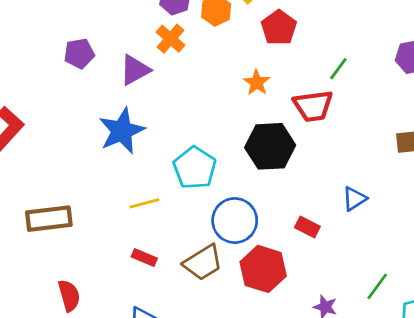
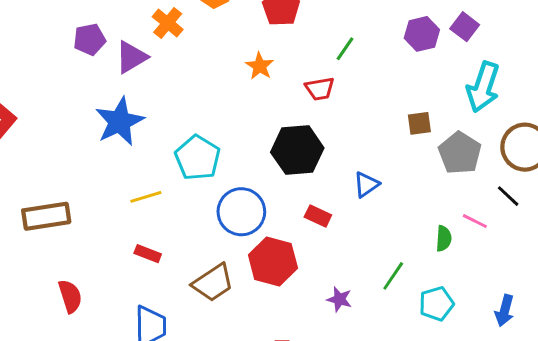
purple pentagon: (79, 53) -> (90, 39), moved
red trapezoid: (313, 106) -> (320, 89), size x0.7
black hexagon: (270, 146) -> (297, 150), moved
brown trapezoid: (203, 263) -> (213, 283), moved

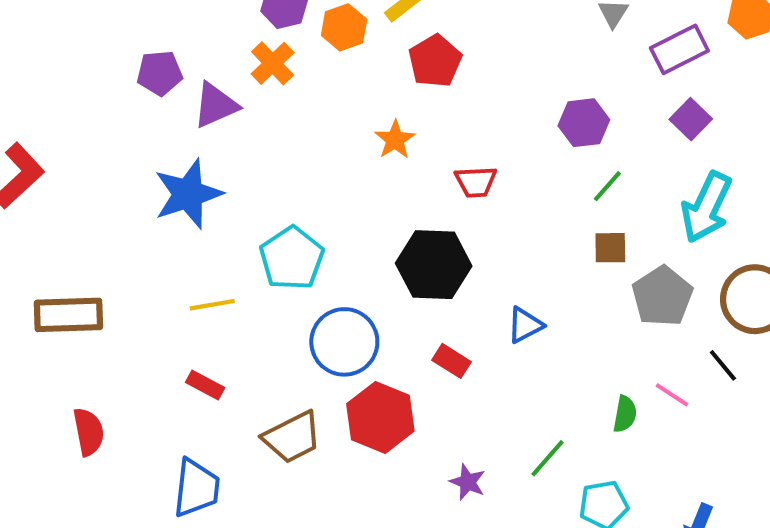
purple hexagon: (422, 34) -> (584, 123), moved
green line: (345, 49) -> (607, 186), moved

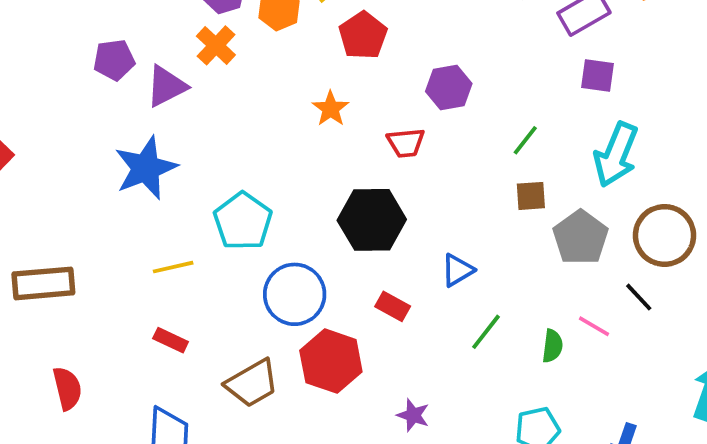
purple square: (691, 119) -> (598, 76), turned -33
purple hexagon: (584, 123) -> (449, 88), moved
green line: (547, 458) -> (486, 332), moved

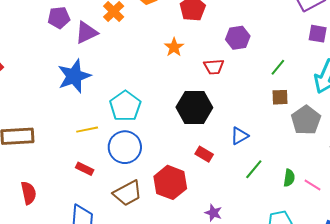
blue circle: (295, 294) -> (125, 147), moved
pink line: (594, 326) -> (312, 185), moved

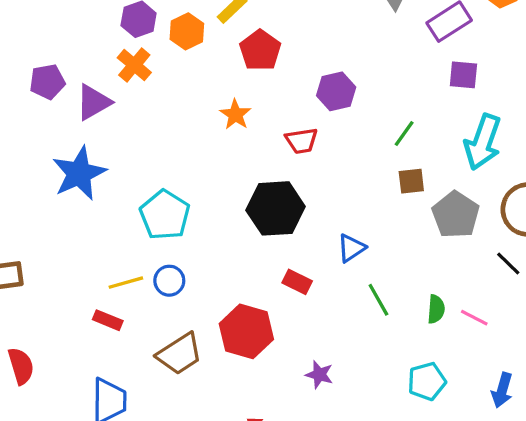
yellow line: (87, 130) -> (126, 283), moved
blue circle: (125, 147) -> (169, 281), size x0.6
green line: (254, 169) -> (378, 300), turned -65

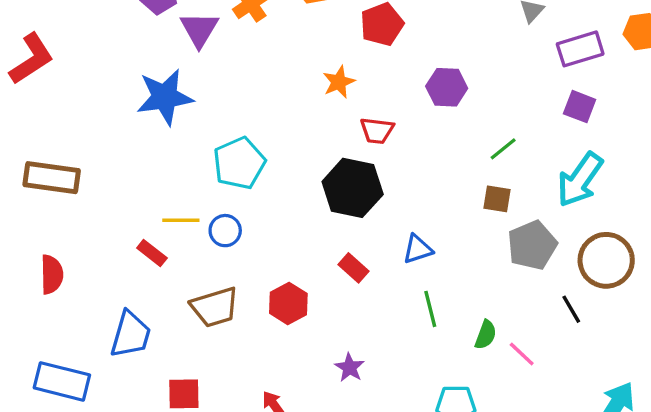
purple triangle: (93, 102) -> (199, 29), turned -45
red trapezoid: (302, 141) -> (377, 131), moved
red hexagon: (246, 331) -> (288, 303), size x0.7

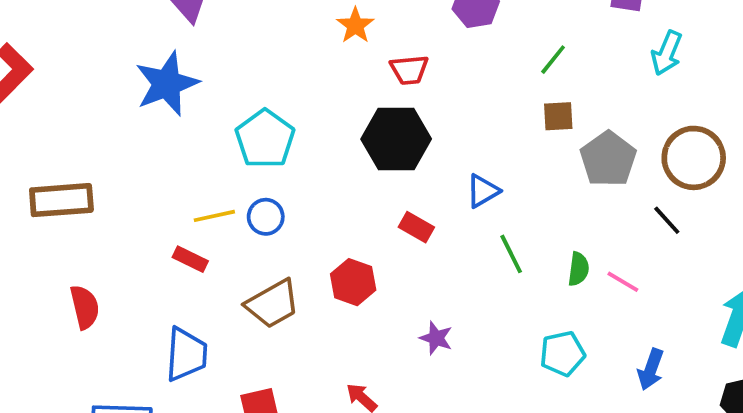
cyan arrow: (580, 180) -> (667, 53), moved, size x0.7

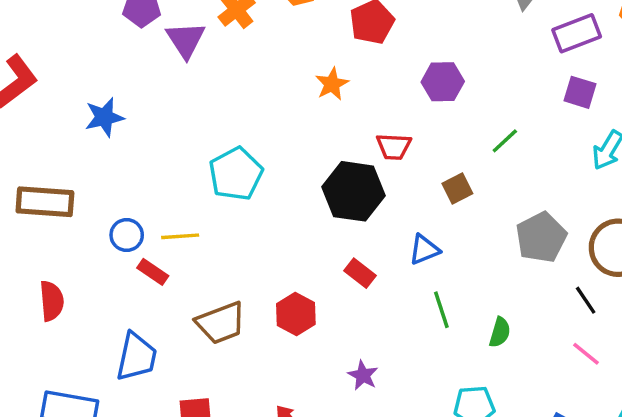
red trapezoid: (409, 70) -> (394, 147), moved
blue star: (167, 84) -> (104, 117), moved, size x0.7
brown square: (558, 116) -> (457, 188), moved, turned -32
blue circle: (266, 217) -> (127, 235), moved
pink line: (623, 282) -> (586, 354), moved

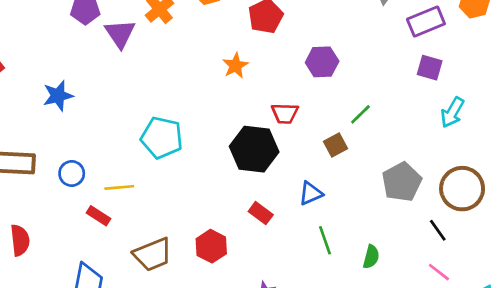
green line: (505, 141) -> (360, 114), moved
cyan pentagon: (236, 174) -> (162, 138), turned -30
blue circle: (127, 235) -> (72, 173), moved

